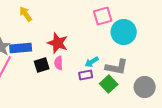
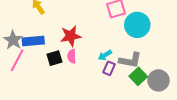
red star: (58, 43) -> (71, 36), turned -30
purple rectangle: (86, 75) -> (109, 68), moved, turned -56
green square: (109, 84) -> (138, 76), moved

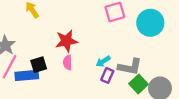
cyan circle: (137, 25) -> (150, 23), moved
blue rectangle: (33, 41) -> (27, 75), moved
black square: (55, 58) -> (39, 65), moved

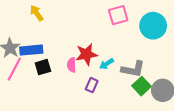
red star: (67, 41) -> (86, 54), moved
blue rectangle: (27, 75) -> (31, 50), moved
purple rectangle: (107, 75) -> (92, 85), moved

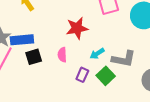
red star: (86, 54) -> (77, 28), moved
green square: (141, 86) -> (106, 76), moved

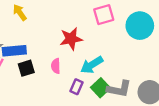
cyan arrow: (97, 54) -> (92, 65), size x1.5
gray L-shape: (124, 59) -> (119, 89), moved

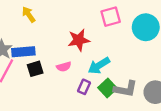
pink semicircle: (56, 66) -> (64, 67), turned -104

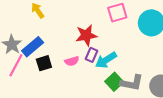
blue rectangle: (23, 52) -> (33, 47), turned -35
purple rectangle: (84, 87) -> (91, 55), moved

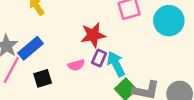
cyan arrow: (106, 60) -> (116, 64), turned 95
black square: (44, 63) -> (43, 78), moved

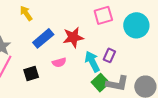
blue rectangle: (31, 48) -> (43, 38), moved
purple rectangle: (99, 58) -> (109, 55), moved

